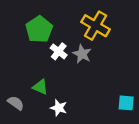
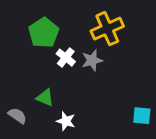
yellow cross: (95, 26) -> (107, 29), turned 36
gray star: (82, 54) -> (92, 60), turned 30

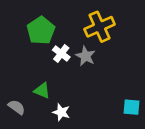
gray star: (92, 60) -> (85, 56), turned -30

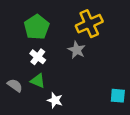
white cross: (61, 53) -> (38, 57), moved
gray semicircle: (17, 107) -> (15, 85), moved

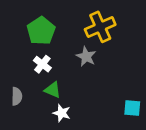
green triangle: (38, 81) -> (53, 90), moved
gray semicircle: (15, 85) -> (17, 96), turned 56

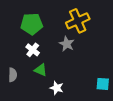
green pentagon: (41, 31) -> (32, 24), turned 30
white star: (62, 113) -> (57, 88), moved

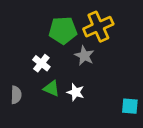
green pentagon: (32, 24) -> (63, 30), moved
white star: (57, 88) -> (76, 92), moved

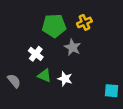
yellow cross: (98, 27) -> (84, 22), size x0.6
gray semicircle: (16, 95) -> (14, 81), turned -40

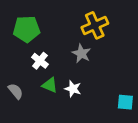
yellow cross: (84, 22) -> (95, 25), size x1.5
green pentagon: (54, 26) -> (27, 29), moved

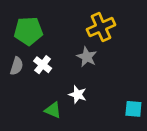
green triangle: (50, 85) -> (53, 110), moved
gray semicircle: (16, 91) -> (17, 66), moved, turned 56

